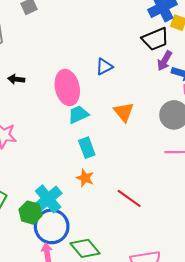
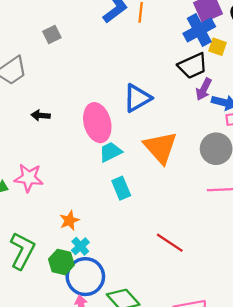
blue triangle: (104, 67) -> (137, 98), size x1.5
orange triangle: (124, 112) -> (160, 147), size x1.5
orange star: (85, 178) -> (69, 221), moved, turned 30
cyan cross: (48, 199) -> (80, 246), size x0.6

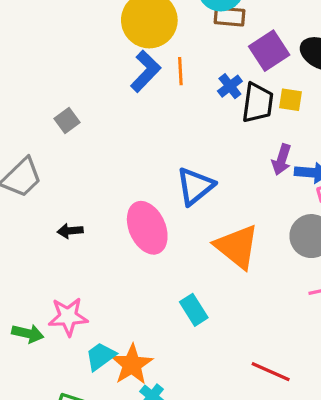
blue cross: (199, 30) -> (230, 86), moved, size x0.6
black trapezoid: (193, 66) -> (258, 103), moved, turned -48
cyan trapezoid: (110, 152) -> (101, 356), moved
orange star: (69, 221) -> (132, 365), size x1.5

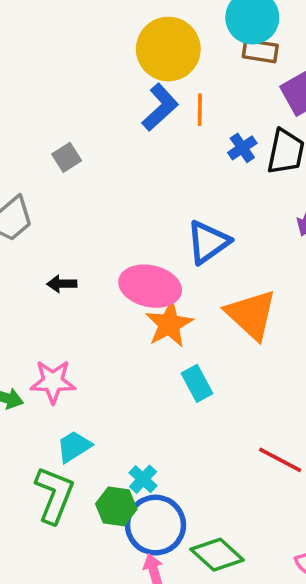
blue cross: (230, 86) -> (242, 148), moved
pink ellipse: (147, 228) -> (150, 286), turned -57
cyan trapezoid: (101, 356) -> (74, 447), moved
orange star: (132, 365) -> (169, 324), moved

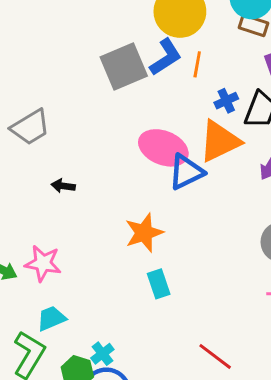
gray square: (67, 157) -> (124, 67), moved, size x2.0
pink ellipse: (150, 286) -> (163, 148), moved
orange triangle: (251, 315) -> (220, 141), moved, turned 42

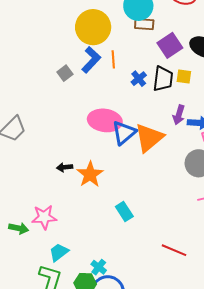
gray square: (124, 67) -> (65, 73), size x0.5
orange triangle: (220, 141) -> (149, 138), moved
black arrow: (63, 186) -> (65, 167), moved
orange star: (144, 233) -> (90, 174), moved

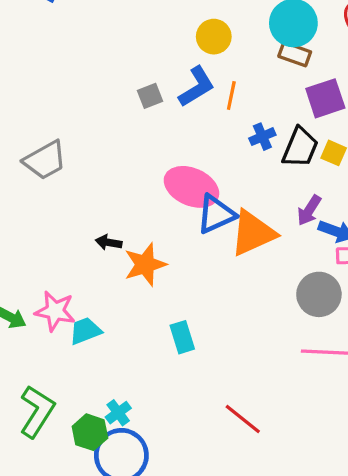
yellow circle: (93, 27) -> (214, 37), size x0.6
cyan trapezoid: (59, 252) -> (85, 331), moved

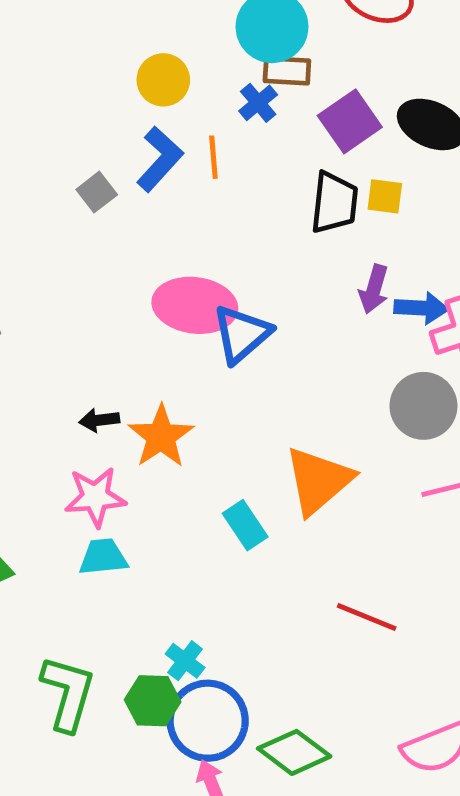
blue cross: (262, 137) -> (258, 103), moved
orange triangle: (253, 233) -> (318, 480), moved
pink star: (55, 311) -> (95, 497), moved
cyan trapezoid: (85, 331) -> (103, 557), turned 32

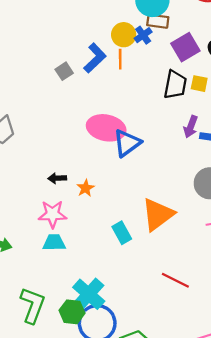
yellow circle: (163, 80) -> (124, 35), moved
orange star: (161, 436) -> (86, 188), size x0.6
cyan cross: (185, 661) -> (89, 294), size x1.8

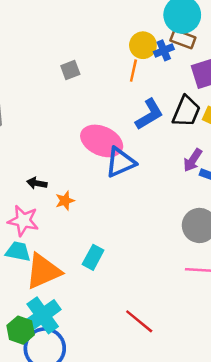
blue L-shape: (95, 58) -> (149, 114), moved
orange triangle: (158, 214) -> (43, 271), moved
cyan rectangle: (122, 233) -> (93, 257), turned 45

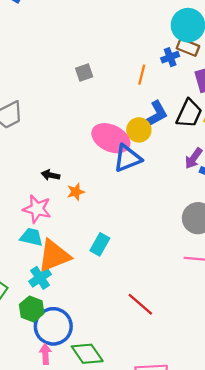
yellow circle: (143, 45) -> (139, 130), moved
cyan cross: (43, 315) -> (40, 278), moved, size x0.7

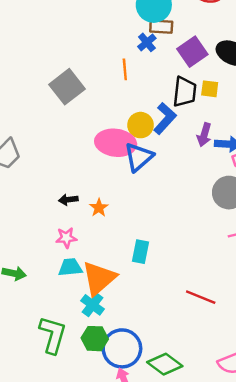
gray square: (84, 73) -> (67, 87), size x1.8
blue L-shape: (155, 115) -> (165, 118), moved
pink star: (37, 209) -> (66, 238), size x0.7

